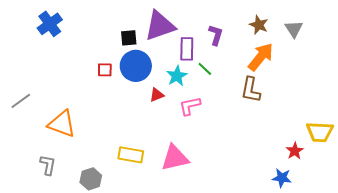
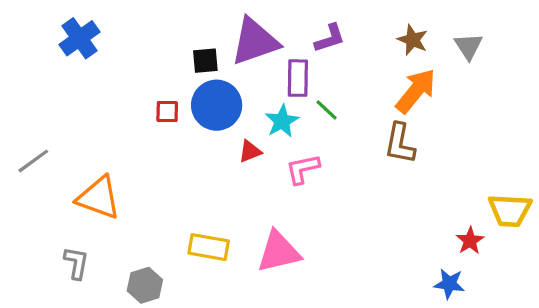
purple L-shape: (216, 35) -> (330, 38), moved, turned 55

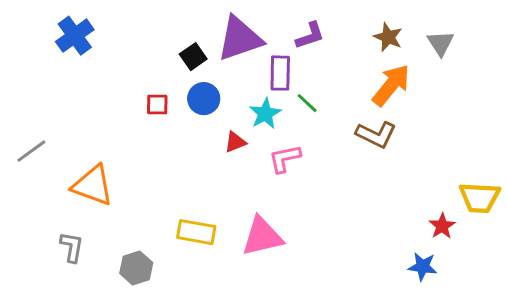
black square: (205, 61) -> (193, 57), turned -30
blue circle: (217, 105) -> (204, 99), size x0.7
brown L-shape: (400, 143) -> (376, 135), turned -75

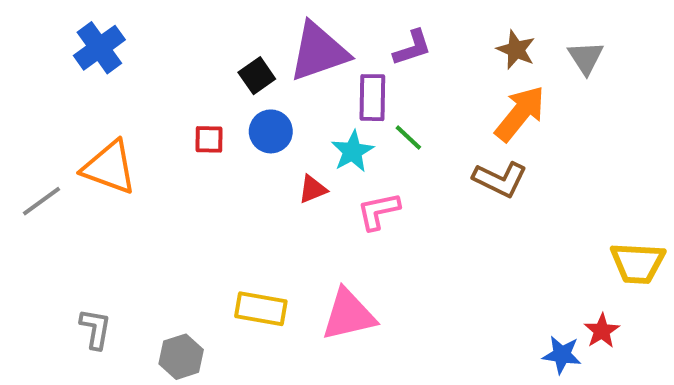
orange triangle: (93, 186) -> (109, 167), moved
red star: (442, 226) -> (602, 331), moved

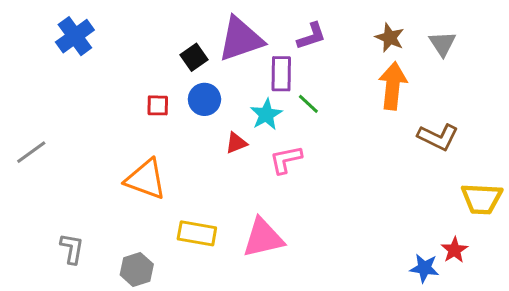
orange arrow: (520, 113) -> (393, 86), turned -33
orange triangle: (109, 167) -> (146, 179), moved
brown L-shape: (500, 179) -> (438, 137), moved

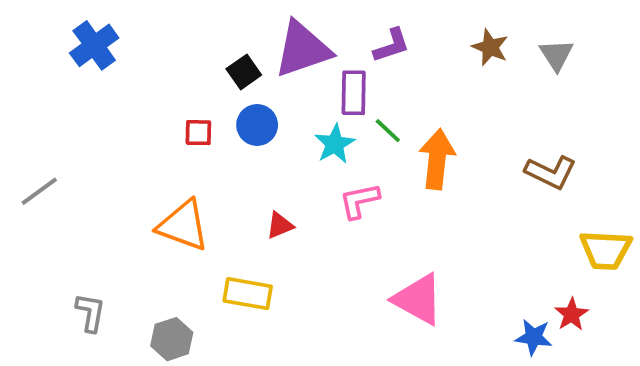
orange arrow: (393, 86) -> (437, 159), moved
red triangle: (236, 143) -> (280, 225), moved
pink triangle: (263, 238) -> (418, 299), moved, turned 42

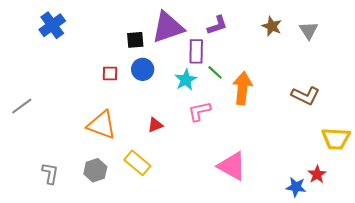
black square: (244, 72) -> (135, 40), turned 30
yellow rectangle: (248, 294) -> (137, 163), turned 30
gray hexagon: (172, 339) -> (95, 170), moved

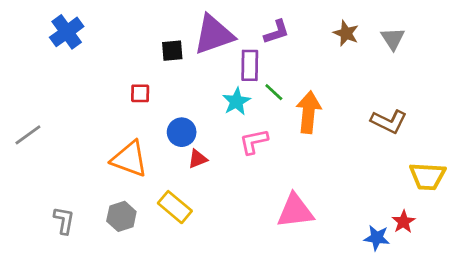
blue circle: (143, 69) -> (182, 132), moved
pink triangle: (232, 166) -> (295, 211), turned -36

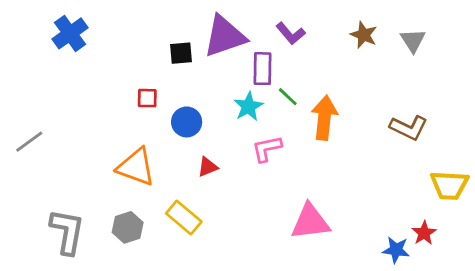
purple L-shape: (277, 32) -> (291, 33), turned 68
blue circle: (182, 132) -> (187, 122), moved
gray L-shape: (64, 220) -> (67, 232), size x1.6

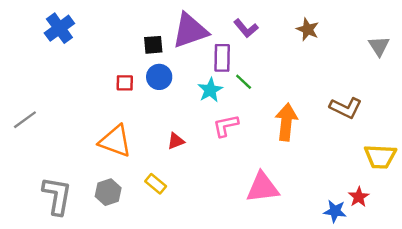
gray triangle: (413, 40) -> (379, 46), moved
orange arrow: (324, 118) -> (286, 122), moved
blue circle: (187, 122) -> (159, 77), moved
yellow rectangle: (184, 218) -> (156, 184), size x0.7

